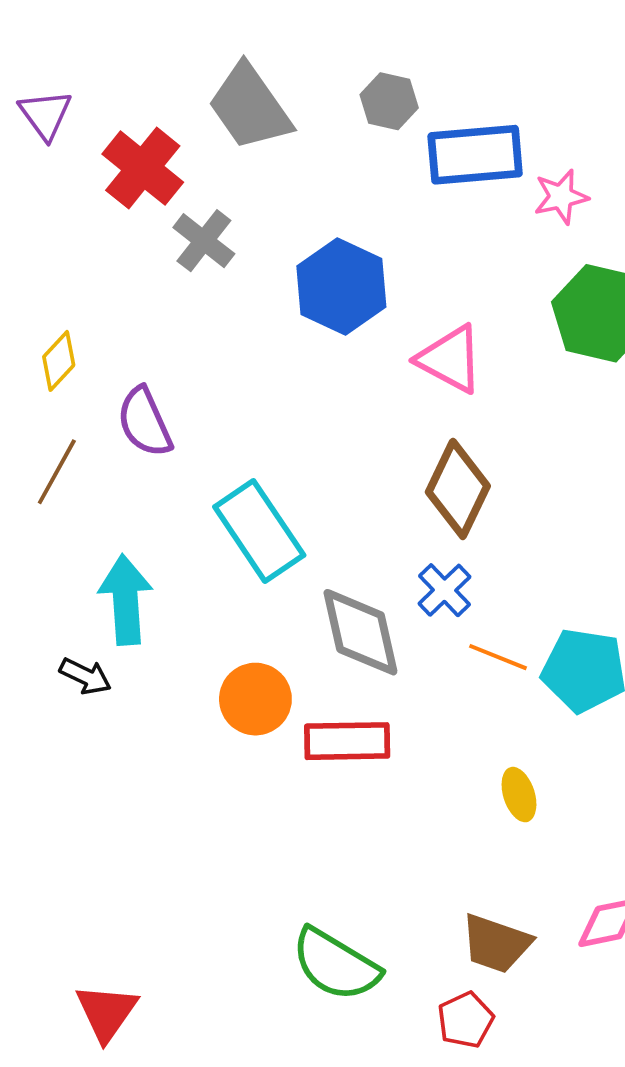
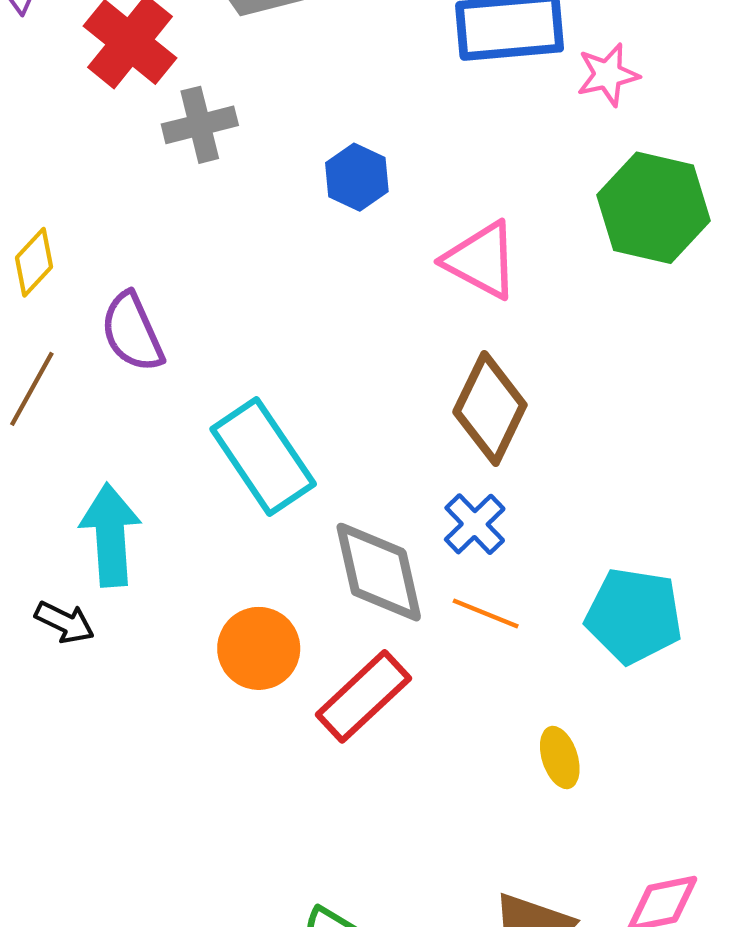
gray cross: (204, 241) -> (200, 125), turned 38
blue hexagon: (341, 286) -> (357, 177), size x0.6
orange line: (498, 657) -> (486, 614), moved
red rectangle: (347, 741) -> (363, 696), turned -42

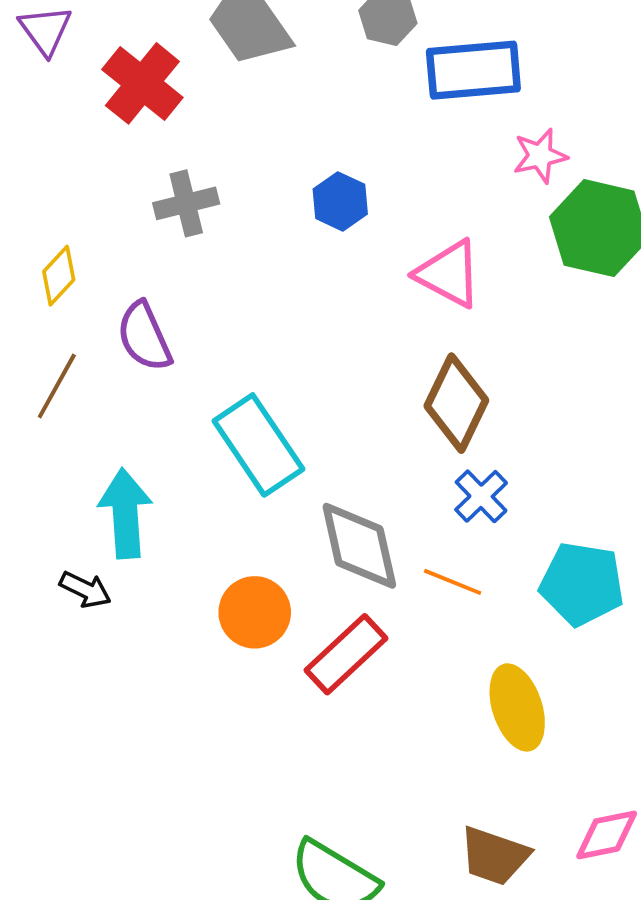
pink star: (608, 75) -> (540, 156), moved
gray cross: (200, 125) -> (186, 203), moved
blue cross: (475, 524) -> (481, 496), moved
yellow ellipse: (560, 758) -> (517, 707), size x1.6

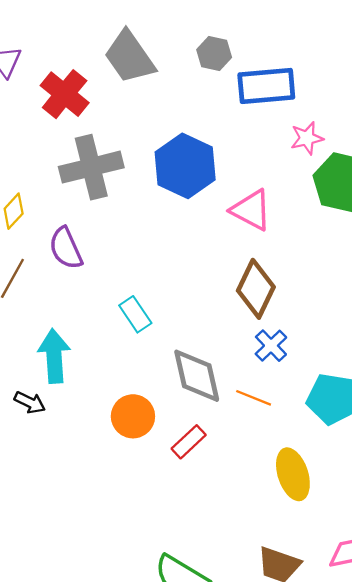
blue hexagon: (340, 201) -> (185, 166), size x1.8
gray cross: (186, 203) -> (91, 167), size x1.6
cyan rectangle: (258, 445) -> (135, 314), size x0.6
red rectangle: (346, 654) -> (189, 442), size x0.7

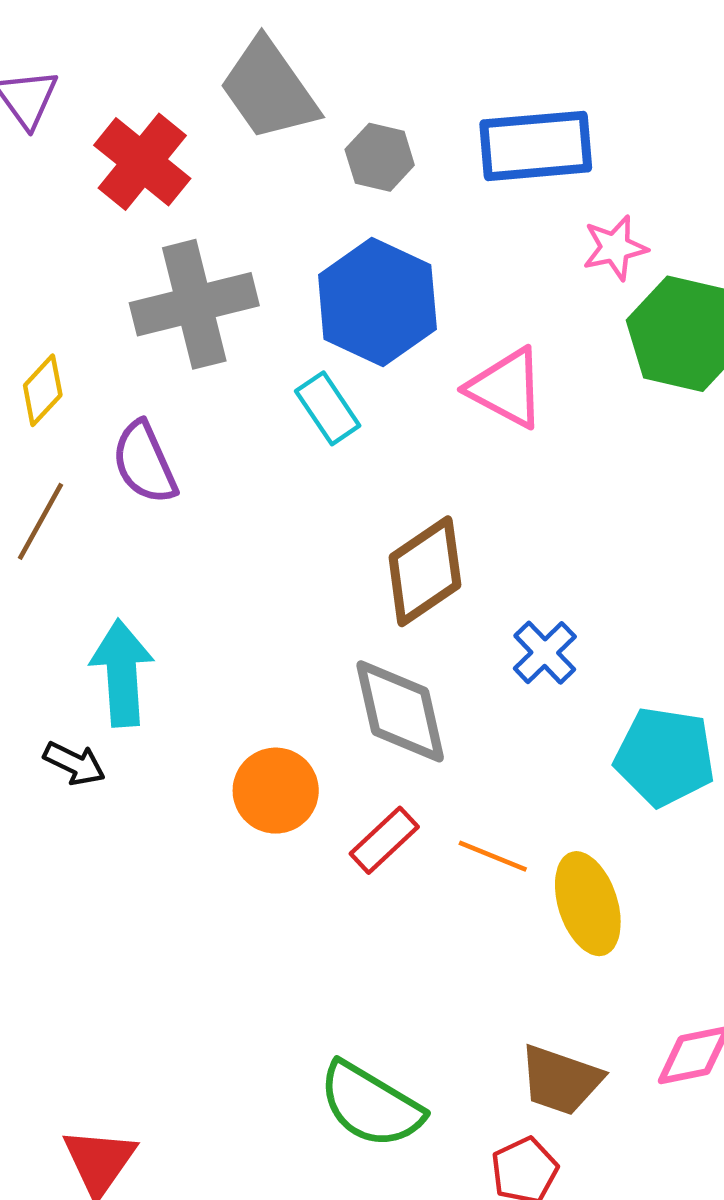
gray hexagon: (214, 54) -> (380, 157), moved
brown diamond: (256, 289) -> (425, 571), moved, turned 30
cyan rectangle: (135, 314) -> (328, 408), moved
orange line: (254, 398) -> (493, 856), moved

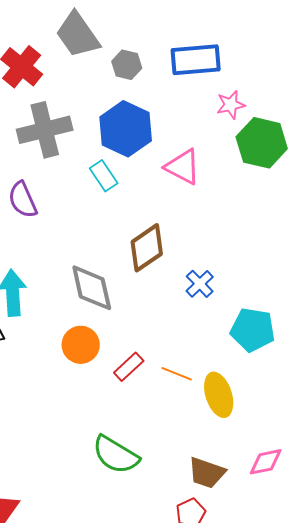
gray diamond: (400, 711) -> (92, 288), moved
green semicircle: (371, 1105) -> (116, 455), moved

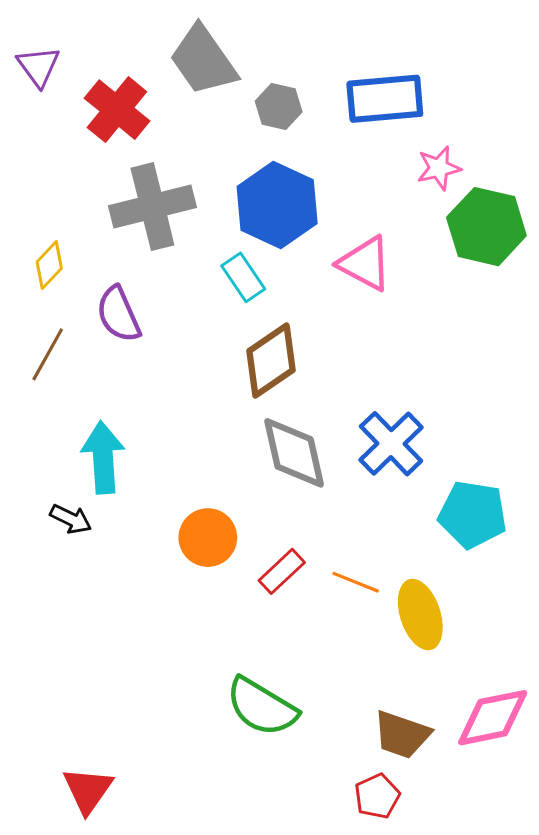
brown diamond: (147, 248) -> (271, 361), moved
blue cross: (200, 284) -> (391, 444), size x1.5
gray diamond: (92, 288) -> (294, 453), moved
pink diamond: (266, 462) -> (493, 718), size x1.4

